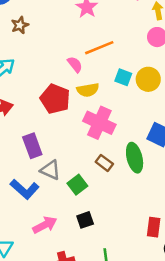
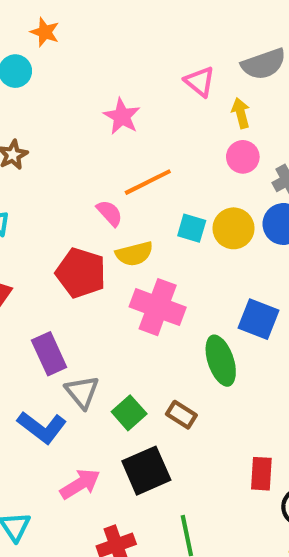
brown rectangle: (104, 163) -> (181, 415), moved
gray triangle: (50, 170) -> (82, 392), turned 30
black square: (85, 220) -> (146, 471), size x1.6

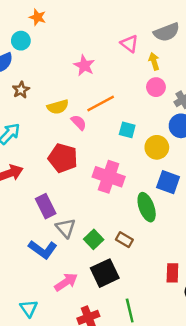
yellow circle: (234, 228) -> (157, 147), moved
yellow semicircle: (134, 254) -> (58, 107), moved

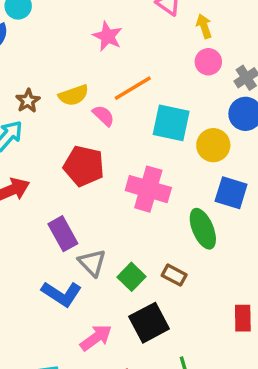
brown star: (21, 90) -> (28, 101), moved
cyan square: (127, 130) -> (171, 123), size x1.6

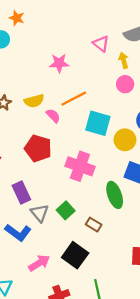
pink star: (108, 36) -> (59, 63), turned -30
green square: (131, 277) -> (66, 210), moved
black square: (149, 323) -> (75, 255), turned -30

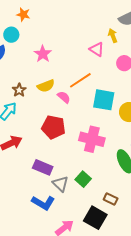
pink triangle: (101, 44) -> (97, 49), moved
yellow arrow: (124, 60) -> (113, 36), moved
pink star: (59, 63) -> (43, 54), moved, turned -30
purple rectangle: (21, 193) -> (43, 167), turned -36
brown rectangle: (94, 225) -> (111, 199), moved

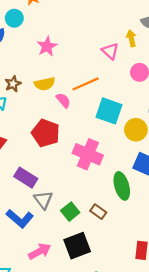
green square: (83, 179) -> (70, 212), moved
brown rectangle: (111, 199) -> (98, 212), moved
black square: (95, 218) -> (77, 246), turned 30

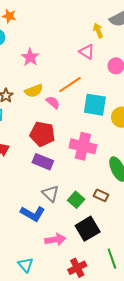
yellow arrow: (131, 38) -> (98, 31), moved
purple rectangle: (26, 178) -> (43, 162), moved
pink arrow: (40, 251) -> (55, 240), turned 30

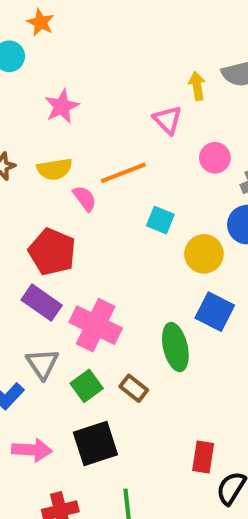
cyan square: (95, 105) -> (160, 220), size x0.6
pink cross: (83, 146) -> (96, 325), moved

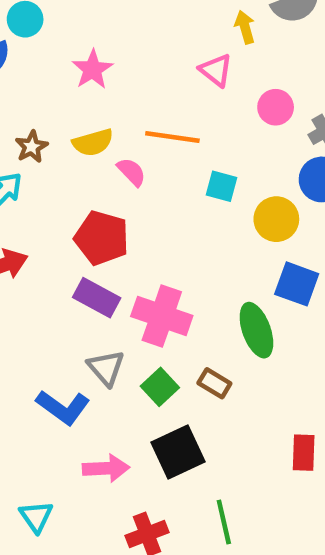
orange line: (123, 173) -> (172, 137), turned 36

